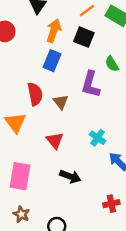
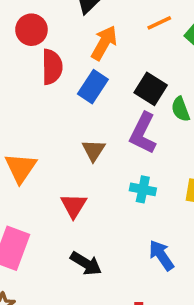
black square: (84, 37) -> (151, 89), moved
red semicircle: (35, 94) -> (52, 67), moved
cyan cross: (98, 138) -> (143, 189), moved, turned -35

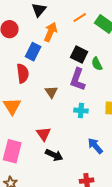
red semicircle: (52, 67) -> (23, 73), moved
blue rectangle: (93, 87) -> (33, 52), moved
red triangle: (74, 206) -> (43, 134), moved

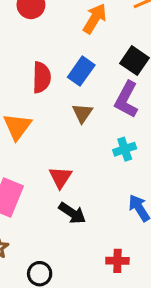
blue rectangle: (33, 52) -> (81, 71), moved
cyan cross: (81, 111) -> (125, 149), turned -32

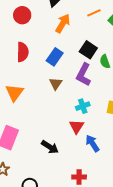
red semicircle: (41, 77) -> (23, 52), moved
red triangle: (60, 177) -> (77, 127), moved

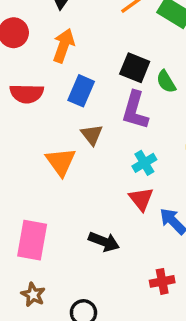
orange arrow: (63, 23) -> (64, 46), moved
red semicircle: (23, 52) -> (27, 94), turned 102
orange triangle: (14, 93) -> (61, 162), moved

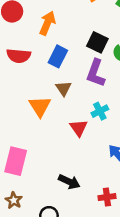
red triangle: (141, 199) -> (79, 128), moved
black arrow: (104, 242) -> (69, 182), moved

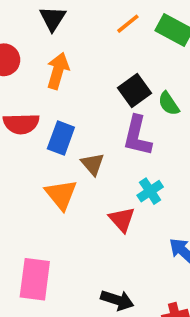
black square: (97, 42) -> (135, 91), turned 35
blue rectangle: (58, 56) -> (61, 138), moved

